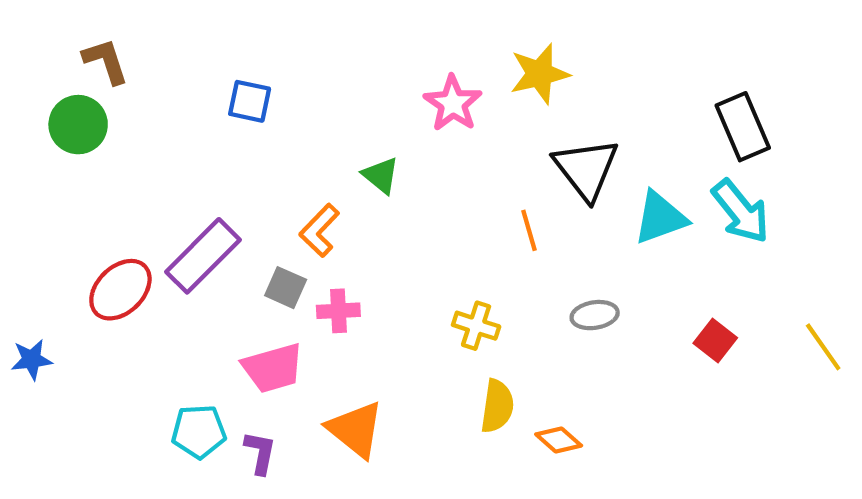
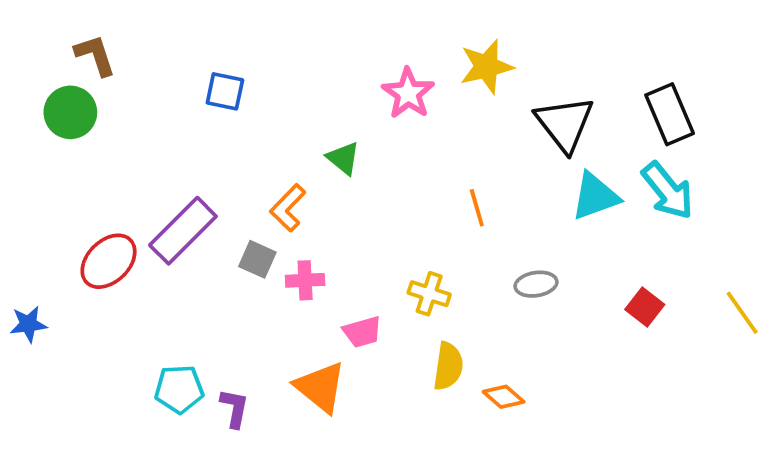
black triangle: (586, 169) -> (565, 124), moved
pink trapezoid: (273, 368) -> (362, 332), moved, size x0.7

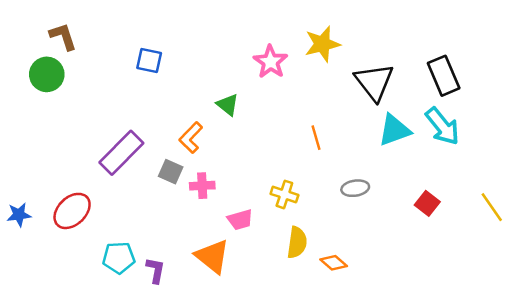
red ellipse: (109, 261) -> (72, 211), moved

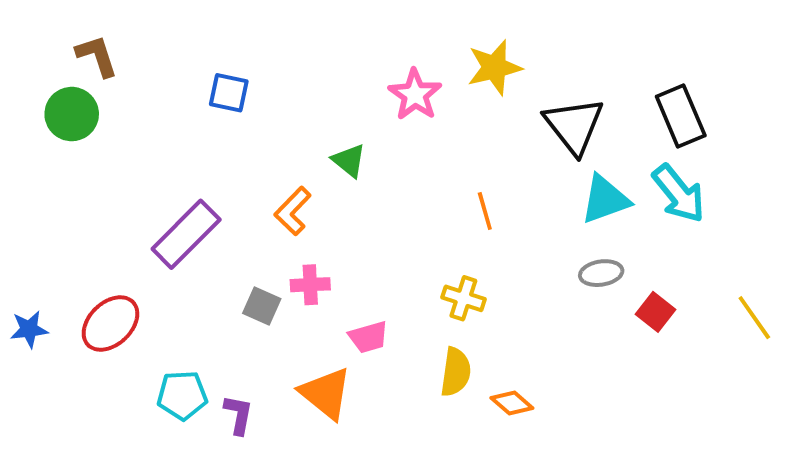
gray square: (171, 172) -> (262, 306), moved
gray ellipse: (355, 188) -> (601, 273), moved
yellow cross: (284, 194) -> (463, 298), moved

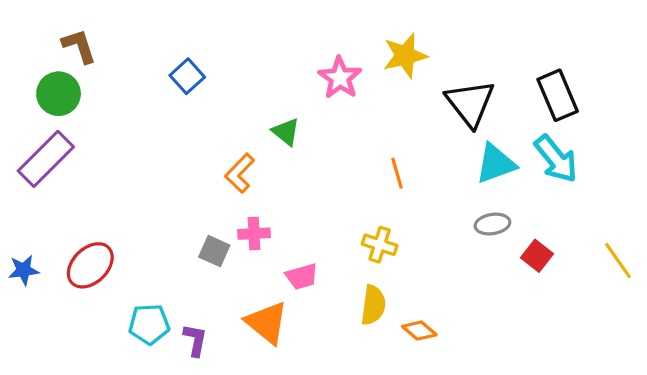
blue square: (229, 93) -> (187, 76), turned 36
purple rectangle: (186, 234) -> (46, 159), moved

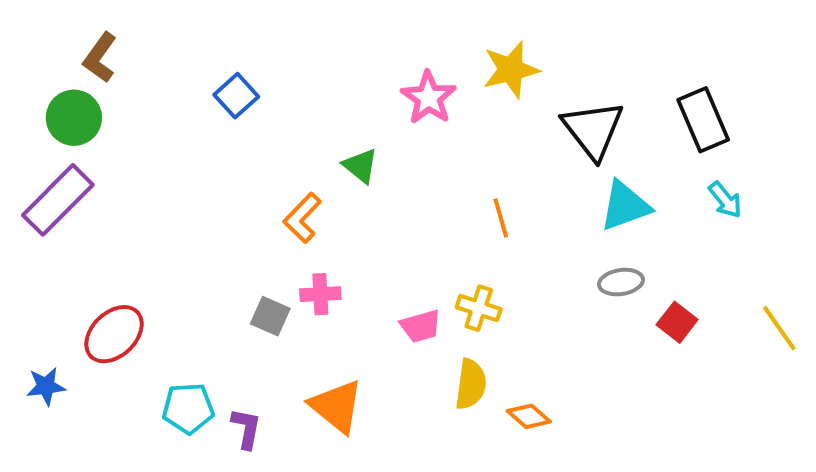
brown L-shape: (79, 46) -> (100, 58), turned -126
cyan arrow: (556, 159) -> (725, 200), moved, size x0.6
blue star: (24, 270) -> (46, 386), moved
pink trapezoid: (302, 276) -> (421, 326), moved

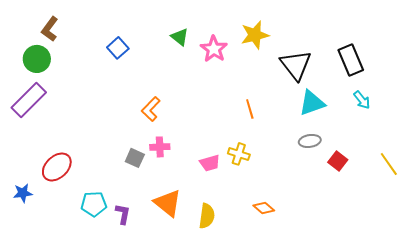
green triangle: (360, 166) -> (180, 37), moved
yellow semicircle: (471, 384) -> (207, 216), moved

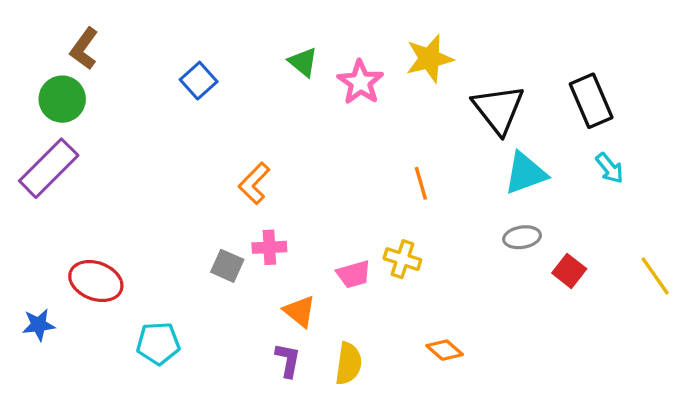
red ellipse: (57, 167) -> (96, 281), turned 64
orange triangle: (168, 203) -> (300, 311), moved, size x0.7
purple L-shape: (123, 214) -> (288, 360), moved

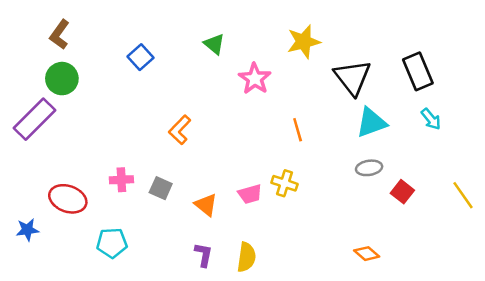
pink star: (360, 82) -> (255, 79), moved
green circle: (62, 99) -> (62, 79), moved
pink cross: (269, 247) -> (121, 180), moved
orange triangle: (300, 311) -> (206, 205), moved
orange diamond: (445, 350) -> (367, 254), moved

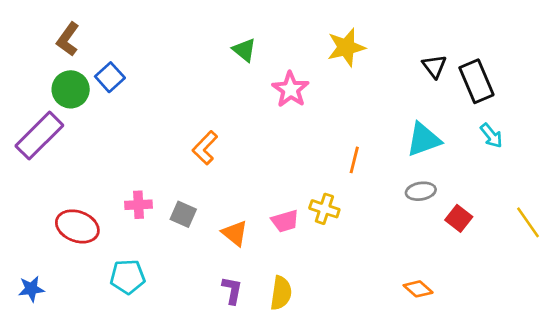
blue square: (140, 57) -> (110, 77), moved
black triangle: (352, 77) -> (434, 66), moved, size x0.6
orange line: (298, 130) -> (354, 160), moved, turned 30
blue star: (27, 230) -> (31, 289), moved

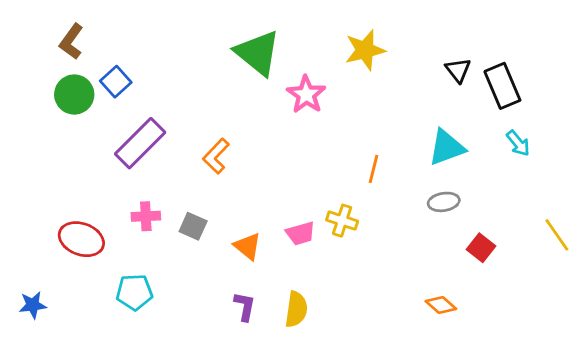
green triangle: (244, 50) -> (258, 53), size x1.8
purple rectangle: (39, 136) -> (140, 143), moved
red square: (459, 218) -> (481, 248), moved

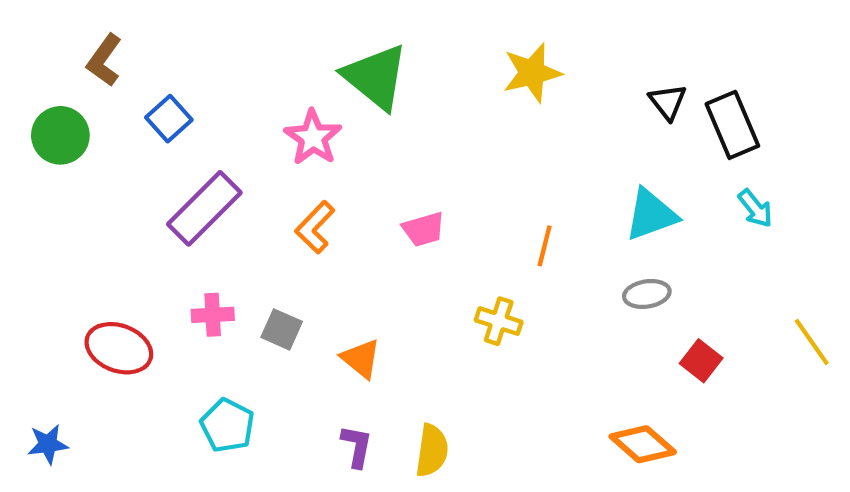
green circle: (74, 95) -> (60, 135), moved
pink star: (306, 95) -> (313, 137), moved
pink trapezoid: (301, 233) -> (424, 229), moved
cyan pentagon: (134, 292) -> (227, 425), moved, turned 30
orange diamond: (441, 305) -> (643, 444), size x1.4

